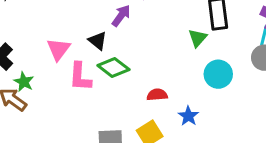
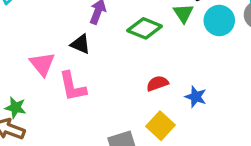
green diamond: (113, 68) -> (145, 28), moved
cyan circle: (218, 74) -> (219, 20), moved

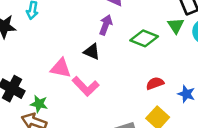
pink triangle: (42, 64) -> (61, 68), turned -40
pink L-shape: (72, 86) -> (85, 86), turned -32

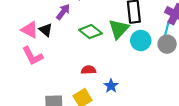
green triangle: (176, 26) -> (119, 29), size x1.5
pink triangle: (61, 68) -> (30, 30), moved

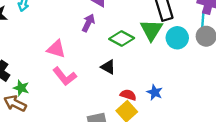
black triangle: (46, 30) -> (108, 67), moved
red semicircle: (89, 70) -> (128, 95), moved, turned 32

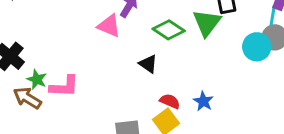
cyan circle: (177, 38) -> (257, 47), moved
pink triangle: (56, 49) -> (109, 26), moved
pink L-shape: (65, 76) -> (64, 86), moved, turned -55

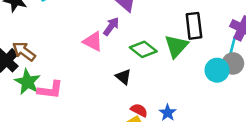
green star: (37, 79) -> (27, 82), size x1.5
brown arrow: (27, 98) -> (24, 51), moved

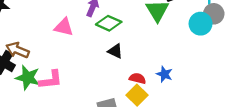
pink triangle: (93, 42) -> (64, 27), moved
green diamond: (143, 49) -> (109, 23), moved

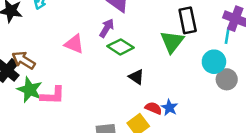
gray circle: (214, 14) -> (227, 79), moved
black triangle: (115, 51) -> (136, 77), moved
red semicircle: (138, 78) -> (153, 108), moved

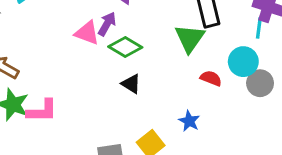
pink triangle: (74, 44) -> (87, 33), moved
black triangle: (136, 77) -> (131, 84), moved
red semicircle: (153, 108) -> (211, 78), moved

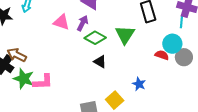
pink triangle: (87, 33) -> (61, 22), moved
green triangle: (190, 38) -> (125, 35), moved
red semicircle: (211, 78) -> (162, 55), moved

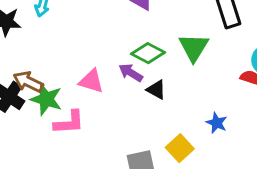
pink triangle: (61, 22) -> (91, 81), moved
purple arrow: (82, 23) -> (131, 73), moved, turned -84
green star: (24, 79) -> (46, 99), moved

